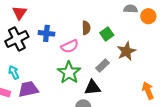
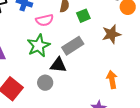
brown star: (126, 51) -> (111, 34), moved
gray rectangle: (103, 66) -> (73, 46), size x1.5

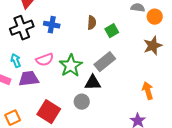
pink semicircle: (45, 20) -> (45, 60), moved
brown star: (111, 34) -> (153, 46), moved

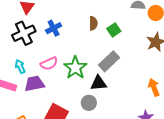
blue cross: (52, 25) -> (54, 28), turned -35

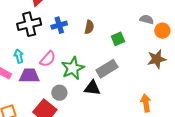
brown semicircle: (93, 23) -> (89, 27), moved
pink semicircle: (49, 64) -> (48, 59), turned -36
gray circle: (89, 103) -> (59, 93), moved

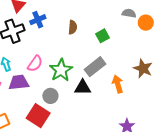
blue cross: (59, 25) -> (38, 20), moved
brown star: (157, 59) -> (143, 69), moved, turned -30
orange arrow: (146, 103) -> (118, 84), moved

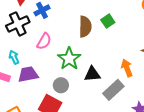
brown semicircle: (73, 27) -> (85, 27), moved, size x1.5
pink semicircle: (35, 64) -> (44, 41), moved
gray rectangle: (95, 67) -> (113, 90), moved

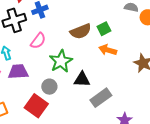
brown semicircle: (85, 27) -> (81, 31), turned 60
orange arrow: (127, 68) -> (108, 50), moved, turned -60

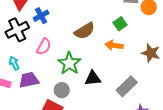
green square: (104, 29) -> (120, 24), moved
gray rectangle: (101, 98) -> (127, 86), moved

